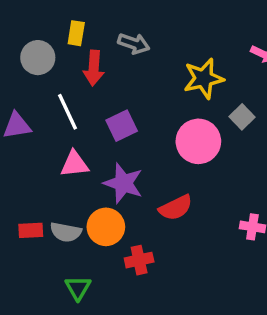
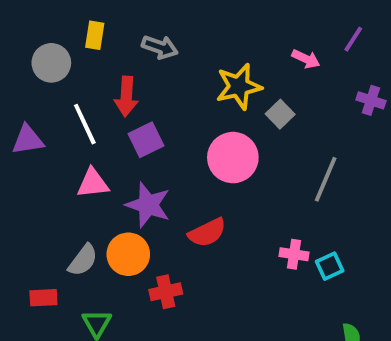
red arrow: (94, 68) -> (126, 96), moved
gray square: (242, 117) -> (280, 114), moved
red rectangle: (31, 230) -> (43, 298), moved
gray semicircle: (66, 232) -> (83, 260), turned -64

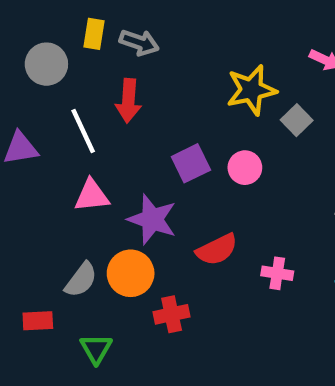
gray arrow: (160, 47) -> (139, 43), moved
purple square: (146, 140) -> (191, 163), moved
pink circle: (233, 158) -> (245, 168), size x0.6
pink cross: (294, 254) -> (277, 273), moved

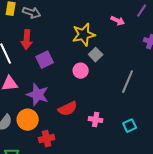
gray square: (297, 120) -> (96, 55), moved
purple square: (191, 163) -> (45, 60), moved

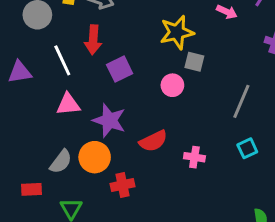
gray square: (96, 55) -> (194, 62), turned -32
cyan square: (130, 126) -> (247, 148), moved

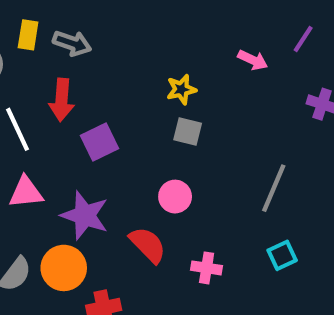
yellow star: (177, 32) -> (181, 89), size x0.6
gray square: (194, 62) -> (188, 131), moved
pink circle: (172, 85) -> (175, 197), moved
red semicircle: (153, 141) -> (148, 245), turned -108

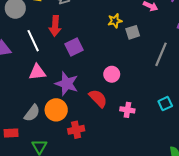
gray square: (188, 131) -> (133, 32), moved, turned -32
gray line: (274, 188) -> (161, 54), moved

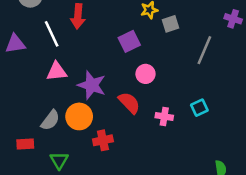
purple square: (74, 47) -> (129, 41), moved
cyan square: (165, 104) -> (199, 108), moved

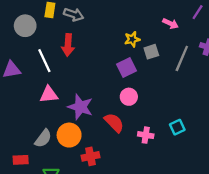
purple square: (129, 41) -> (127, 67), moved
gray line: (204, 50) -> (182, 58), moved

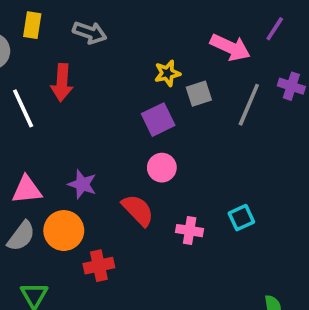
gray arrow: (74, 14) -> (90, 33), moved
pink arrow: (170, 23) -> (230, 47), size x1.5
pink triangle: (49, 94) -> (27, 190), moved
purple star: (80, 107) -> (82, 184), size x0.7

